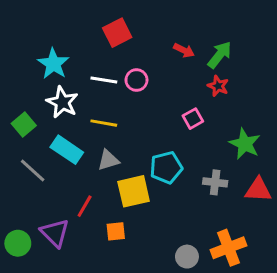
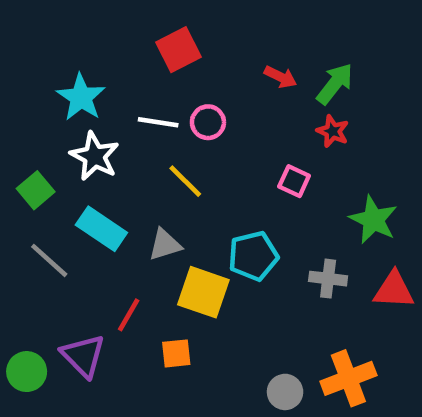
pink square: (193, 119) -> (294, 181), turned -36
yellow line: (104, 123) -> (185, 181), moved, turned 35
yellow square: (134, 191) -> (203, 292), turned 32

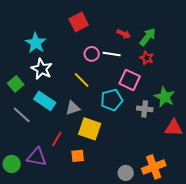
white line: (158, 122) -> (112, 54), moved
pink square: (294, 181) -> (130, 80), size x1.5
cyan pentagon: (253, 256) -> (112, 100), moved
gray cross: (328, 279) -> (145, 109), moved
purple triangle: (83, 356) -> (37, 157), turned -35

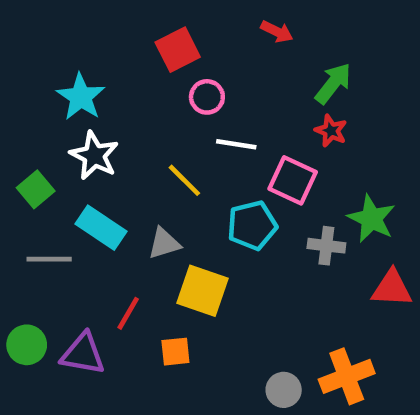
red arrow: (124, 34) -> (277, 32), moved
pink circle: (92, 54) -> (207, 97), moved
white line: (112, 54) -> (236, 144), moved
gray line: (22, 115) -> (49, 259), turned -42
green circle: (12, 164) -> (27, 345), moved

